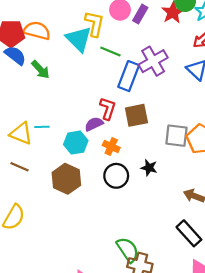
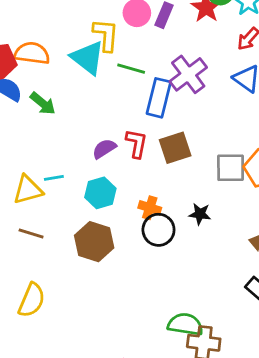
purple semicircle: (94, 124) -> (104, 149), moved
yellow triangle: (21, 133) -> (28, 190), turned -30
orange cross: (111, 146) -> (150, 208), moved
green semicircle: (128, 250) -> (185, 324), turned -40

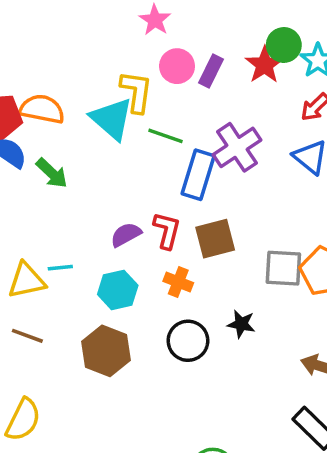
orange cross: (150, 208) -> (178, 282), moved

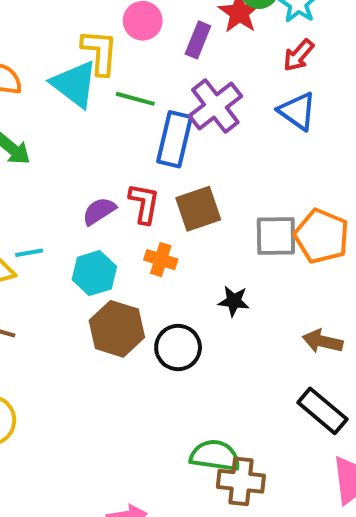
purple rectangle: (211, 71) -> (198, 40), moved
black circle: (188, 341) -> (178, 348), moved
brown hexagon: (106, 351) -> (117, 329), moved

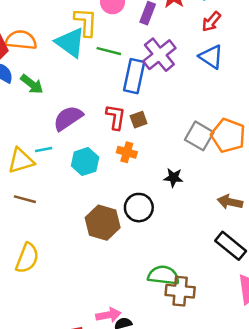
brown square: (198, 209) -> (139, 120), moved, size x0.6
purple semicircle: (99, 211) -> (68, 118), moved, size x1.4
gray square: (276, 236) -> (199, 136), turned 32
brown hexagon: (117, 329) -> (103, 223), moved

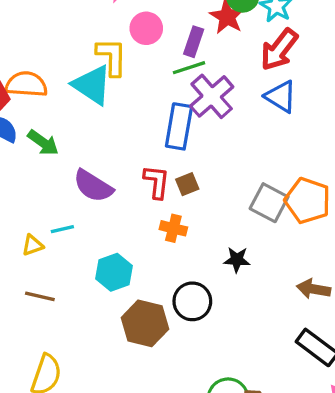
red arrow: (211, 22) -> (279, 50), size x1.5
green line: (109, 51) -> (189, 68), moved, turned -30
purple semicircle: (68, 118) -> (93, 186), turned -112
yellow triangle: (21, 161) -> (33, 245), size x0.6
cyan hexagon: (85, 162) -> (114, 272), moved

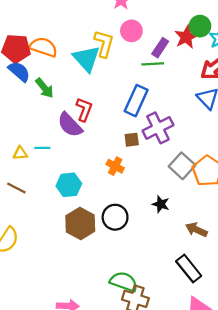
purple cross: (212, 96) -> (158, 128), moved
red L-shape: (157, 182) -> (84, 109), moved
black star: (237, 260) -> (161, 204), moved

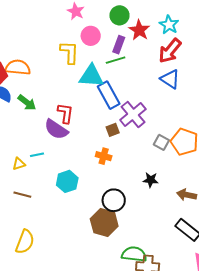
green circle: (200, 26) -> (119, 15), moved
cyan triangle: (86, 59) -> (91, 76), moved, turned -32
blue rectangle: (136, 101) -> (109, 95), turned -40
gray square: (182, 166) -> (161, 142), size x0.7
brown hexagon: (80, 223) -> (104, 222), moved

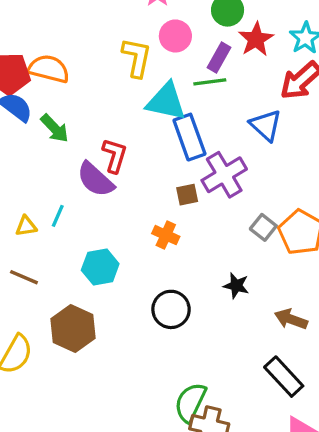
blue triangle: (170, 79) -> (266, 125), moved
cyan line: (37, 155) -> (58, 216), turned -64
brown hexagon: (104, 222) -> (73, 329), moved
green semicircle: (134, 254) -> (190, 402), turned -80

